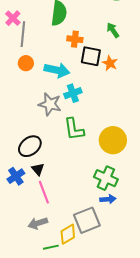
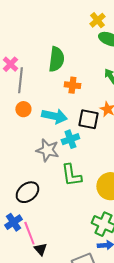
black square: (91, 56) -> (88, 119), moved
black triangle: (38, 169) -> (40, 249), moved
pink line: (44, 192) -> (29, 233), moved

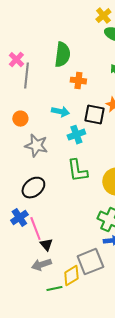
orange circle: (23, 109) -> (20, 119), moved
cyan arrow: (54, 116) -> (60, 112), size x0.7
gray star: (47, 150) -> (36, 146), moved

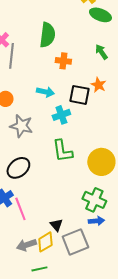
black triangle: (46, 245) -> (56, 225), moved
yellow diamond: (71, 276) -> (45, 242), moved

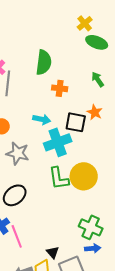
cyan cross: (61, 115) -> (58, 142), size x1.5
yellow circle: (101, 162) -> (84, 176), moved

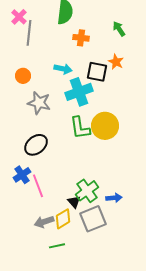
green cross: (91, 227) -> (87, 191), moved, turned 30

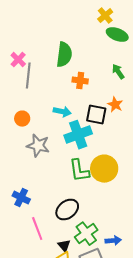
black ellipse: (36, 145) -> (67, 210), moved
blue cross: (22, 175) -> (21, 198), moved, turned -30
black triangle: (74, 202) -> (64, 246), moved

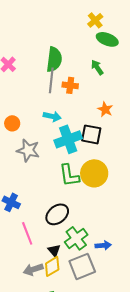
green arrow: (118, 72) -> (97, 67), moved
gray line: (28, 76) -> (51, 80), moved
black square: (96, 115) -> (91, 134), moved

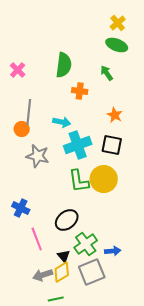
yellow cross: (95, 20) -> (118, 23), moved
gray line: (51, 80) -> (29, 112), moved
black square: (91, 134) -> (112, 145), moved

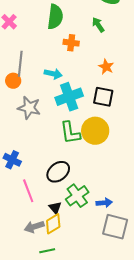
gray square: (92, 272) -> (115, 227), moved, turned 36

